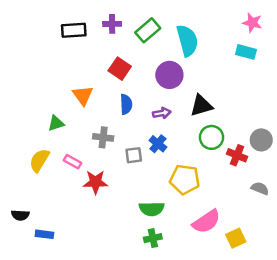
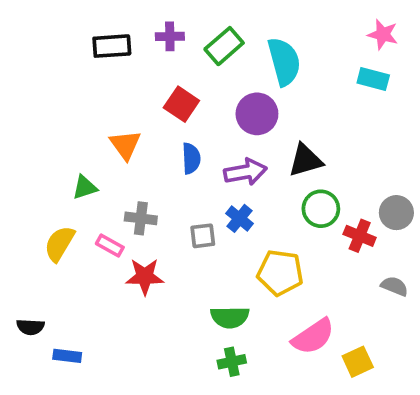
purple arrow: (162, 113) -> (245, 172), size x1.5
gray cross: (103, 137) -> (141, 218), moved

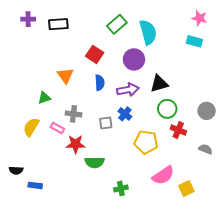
purple cross: (170, 36) -> (28, 19), moved
red cross: (360, 236) -> (178, 130), moved
green semicircle: (230, 317) -> (95, 162), moved

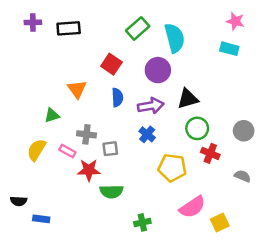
gray square: (106, 123) -> (110, 149), moved

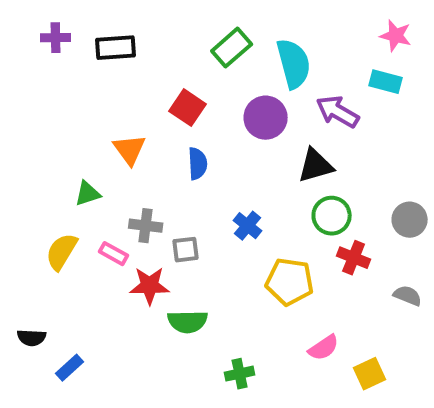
purple arrow: (151, 106) -> (338, 112), moved, turned -140
pink semicircle: (192, 207) -> (324, 348), size x0.7
blue rectangle: (41, 219) -> (70, 368), turned -49

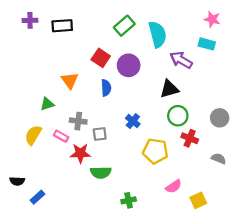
purple circle: (266, 118) -> (129, 65), moved

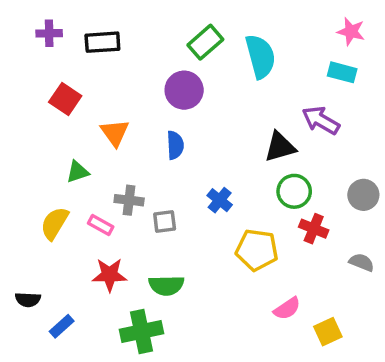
red square: (101, 58) -> (65, 99), moved
purple arrow: (181, 60) -> (321, 120), moved
purple circle: (129, 65) -> (184, 90), moved
red star: (80, 153) -> (110, 275), moved
green cross: (129, 200) -> (141, 332), moved, size x1.6

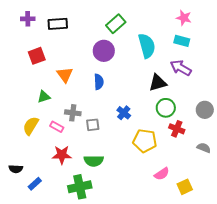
pink star: (351, 32) -> (184, 18), moved
cyan semicircle: (260, 56) -> (147, 46), moved
cyan rectangle: (342, 72) -> (182, 41), moved
red square: (65, 99) -> (37, 56), turned 36

